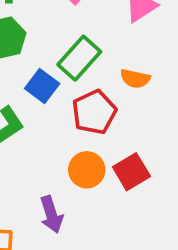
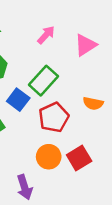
orange semicircle: (135, 79) -> (93, 103), moved

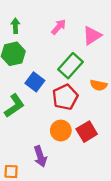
green rectangle: (44, 81) -> (71, 66), moved

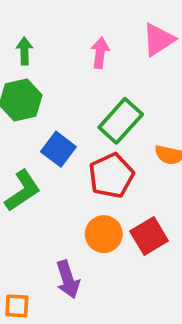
pink arrow: (59, 27) -> (100, 53), turned -35
pink triangle: (92, 35) -> (158, 40), moved

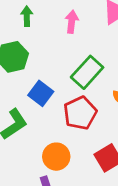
green arrow: (24, 51) -> (27, 16), moved
orange circle: (104, 234) -> (56, 157), moved

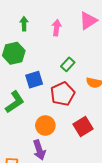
green rectangle: (87, 72) -> (68, 64), size x0.6
blue square: (41, 93) -> (34, 80), turned 36

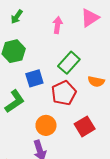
green arrow: (24, 24) -> (17, 17), moved, turned -144
green rectangle: (68, 64) -> (69, 63), size x1.5

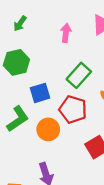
red pentagon: (64, 93) -> (73, 109), turned -30
orange circle: (46, 125) -> (48, 129), moved

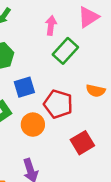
green rectangle: (79, 75) -> (65, 51), moved

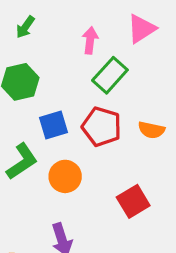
red pentagon: (58, 104) -> (102, 127), moved

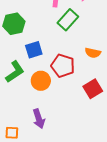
red pentagon: (102, 127) -> (63, 66), moved
red square: (133, 201) -> (93, 89), moved

